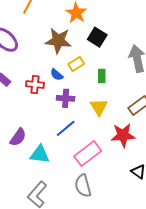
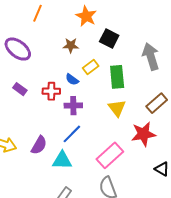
brown star: (58, 41) -> (71, 45), size x0.6
green rectangle: (102, 76) -> (117, 77), size x1.6
purple cross: (66, 98) -> (73, 106), moved
blue line: (66, 128) -> (72, 134), moved

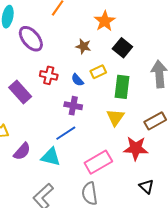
purple rectangle: (20, 89) -> (20, 92), moved, size x1.6
red cross: (51, 91) -> (49, 75), moved
purple semicircle: (39, 145) -> (22, 151), moved

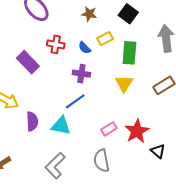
red star: (136, 148) -> (137, 131), moved, turned -30
purple semicircle: (22, 151) -> (32, 121), turned -42
pink rectangle: (98, 162) -> (109, 129), size x0.6

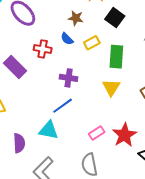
blue semicircle: (85, 48) -> (67, 39), moved
purple semicircle: (32, 121) -> (19, 143), moved

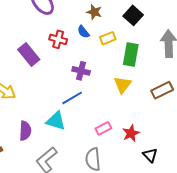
red star: (124, 135) -> (131, 133), size x0.7

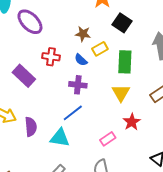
brown star: (94, 12) -> (83, 34), moved
blue semicircle: (83, 32) -> (81, 60), moved
purple semicircle: (25, 131) -> (31, 127), moved
red star: (131, 133) -> (132, 122), moved

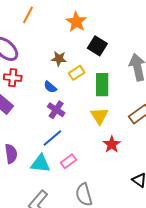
red cross: (51, 57) -> (13, 78), moved
blue semicircle: (81, 60) -> (50, 87), moved
purple cross: (78, 85) -> (56, 110), turned 30
pink rectangle: (108, 139) -> (68, 161), moved

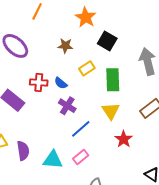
brown star: (59, 59) -> (65, 46), moved
red cross: (13, 78) -> (39, 83), moved
blue line: (52, 138) -> (81, 129), moved

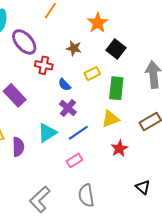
red cross: (39, 83) -> (44, 65), moved
yellow triangle: (111, 111) -> (110, 119), turned 36
cyan triangle: (53, 160) -> (47, 133), moved, turned -45

